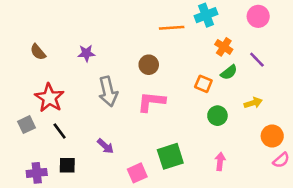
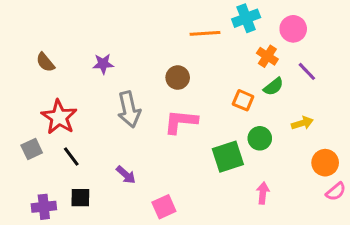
pink circle: (258, 16) -> (293, 29), moved
green square: (170, 156) -> (228, 157), moved

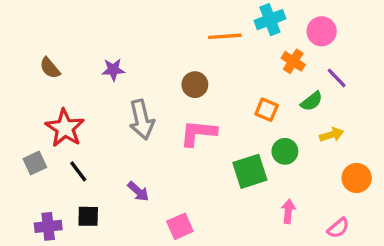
green semicircle: (273, 87) -> (312, 101), moved
pink semicircle: (336, 192) -> (338, 228), moved

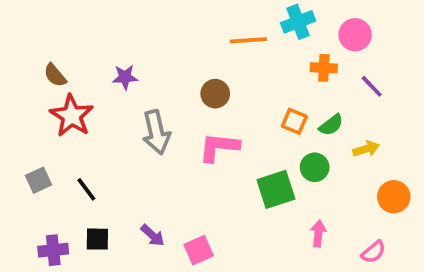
orange cross: (293, 61) -> (324, 68), turned -30
green semicircle: (312, 101) -> (331, 125), moved
red star: (65, 128) -> (72, 116), moved
purple arrow: (138, 191) -> (153, 235), moved

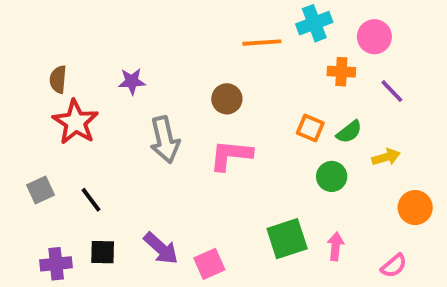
brown semicircle: (55, 75) -> (58, 79), turned 45
green square: (276, 189) -> (287, 239), moved
purple arrow: (153, 235) -> (161, 248), size x1.4

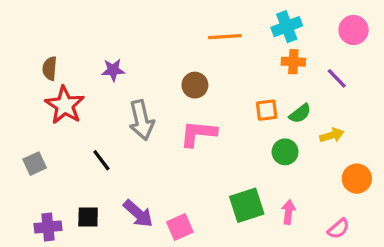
cyan cross: (314, 23) -> (287, 27), moved
pink circle: (374, 37) -> (354, 30), moved
orange square: (310, 128) -> (267, 110), turned -30
black line: (91, 200) -> (101, 160), moved

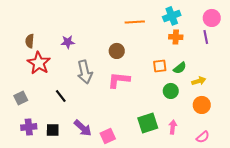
purple line: (337, 78) -> (206, 37), moved, turned 32
orange circle: (357, 179) -> (202, 105), moved
purple cross: (48, 227) -> (29, 127), moved

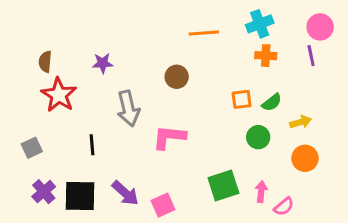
pink L-shape: (119, 80) -> (169, 137), moved
black line: (61, 96) -> (92, 145), turned 32
purple cross: (29, 127) -> (44, 192), turned -35
black square: (53, 130) -> (80, 196), size x1.6
pink semicircle: (203, 137) -> (284, 207), moved

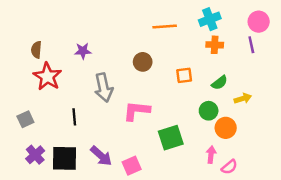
orange square: (242, 99) -> (184, 75), moved
orange circle: (305, 158) -> (226, 128), moved
green square: (223, 185) -> (171, 138), moved

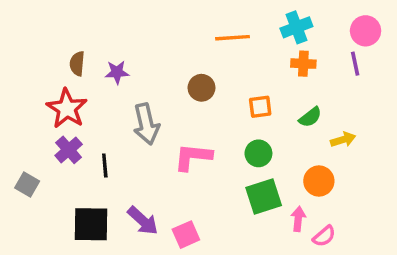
brown semicircle: (36, 50) -> (77, 64), moved
green circle: (209, 111) -> (258, 153), moved
gray square: (25, 119) -> (27, 184), moved, turned -35
green square: (171, 138) -> (264, 197), moved
purple cross: (35, 155) -> (69, 150), moved

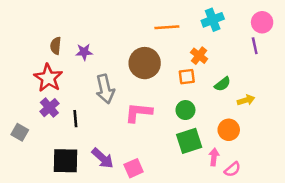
orange cross: (303, 64) -> (199, 56), moved, turned 35
brown circle: (202, 88) -> (145, 63), size x1.6

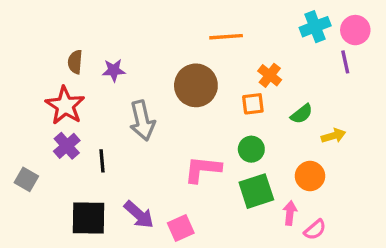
cyan cross: (213, 20) -> (315, 27), moved
pink L-shape: (138, 113) -> (203, 169), moved

